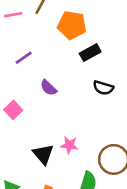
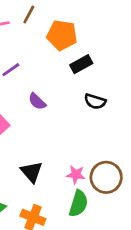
pink star: (69, 145) -> (76, 175), moved

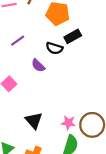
black semicircle: (95, 101) -> (54, 48), moved

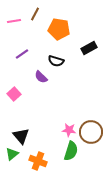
black rectangle: (73, 36) -> (89, 48), moved
black triangle: (34, 121) -> (21, 136), moved

